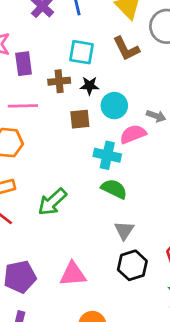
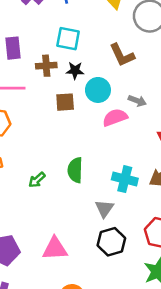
brown L-shape: (126, 49) -> (122, 55), moved
cyan cross: (107, 155) -> (125, 179), moved
green semicircle: (114, 189) -> (75, 170), moved, turned -115
green arrow: (52, 202) -> (37, 180), size x0.6

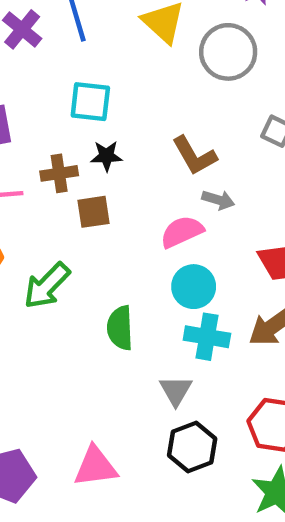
brown L-shape: (122, 55) -> (194, 156), moved
brown cross: (46, 66) -> (59, 173), moved
cyan circle: (98, 90) -> (194, 287), moved
green arrow: (37, 180) -> (47, 286), moved, size x1.6

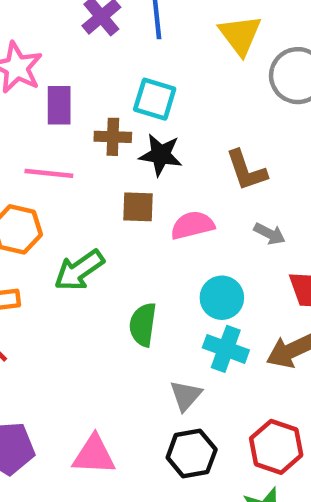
black star: (106, 156) -> (161, 155), size x1.4
brown cross: (59, 173) -> (113, 137), moved
gray arrow: (218, 200) -> (270, 234), moved
pink semicircle: (182, 232) -> (192, 225), moved

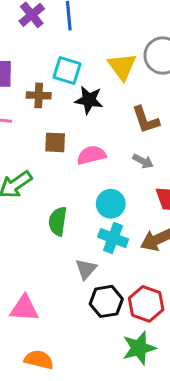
yellow triangle: (240, 35) -> (122, 66), moved
black star: (161, 155) -> (89, 100), moved
brown L-shape: (246, 170) -> (146, 120), moved
black hexagon: (192, 453) -> (106, 301), moved

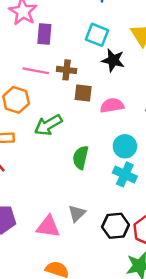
brown cross: (39, 95) -> (67, 70), moved
gray triangle: (86, 269) -> (77, 213), moved

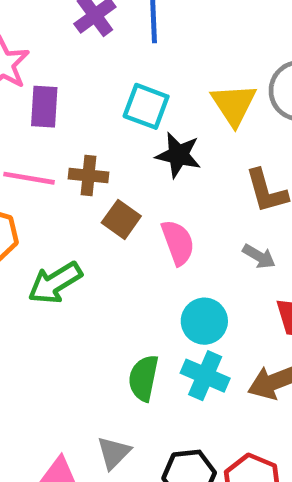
brown square: (83, 93) -> (121, 219), turned 30
pink semicircle: (112, 105) -> (178, 242), turned 80
green semicircle: (81, 158) -> (143, 378), moved

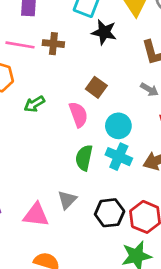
brown square: (121, 219) -> (96, 87), moved
pink semicircle: (178, 242) -> (78, 114), moved
green arrow: (55, 283) -> (34, 104), size x0.7

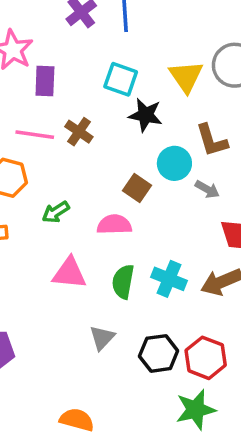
brown cross: (53, 44) -> (79, 132), turned 30
pink semicircle: (78, 114) -> (114, 225), turned -70
cyan circle: (118, 126) -> (174, 163), moved
pink triangle: (36, 215) -> (69, 273), moved

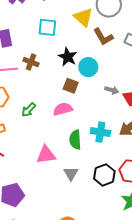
black star: (146, 115) -> (68, 57), moved, turned 30
brown L-shape: (212, 140) -> (103, 37), moved
gray arrow: (207, 189) -> (112, 90), moved
pink triangle: (69, 273) -> (46, 155), moved

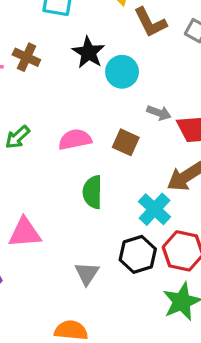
brown square: (71, 86) -> (126, 142), moved
cyan cross: (100, 132) -> (155, 209), moved, turned 30
pink triangle: (46, 155) -> (25, 233), moved
gray triangle: (71, 174) -> (87, 273), moved

